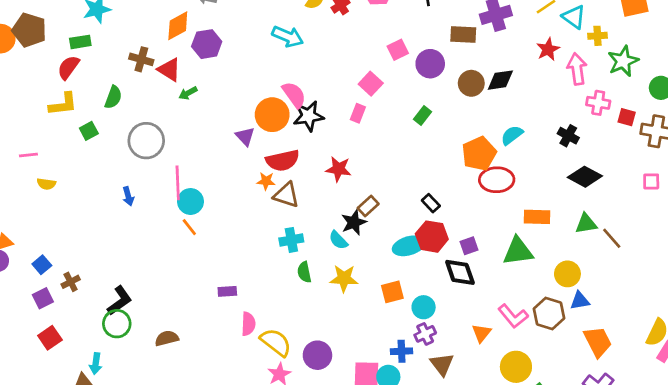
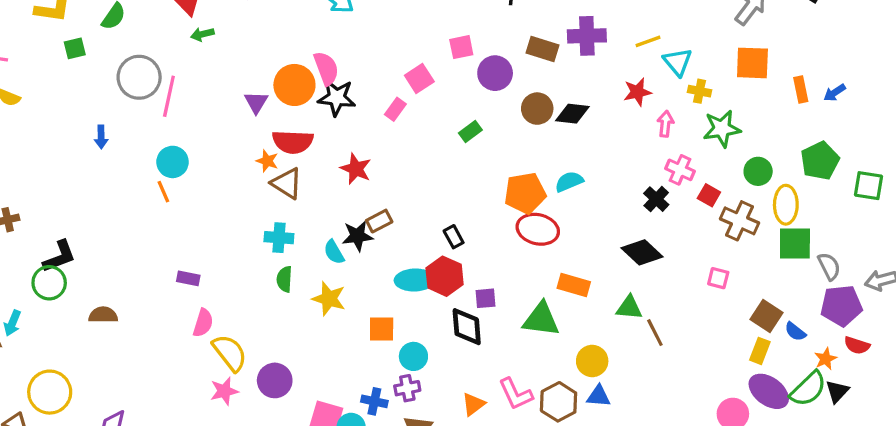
pink arrow: (577, 69) -> (665, 124), size x0.7
black cross: (568, 136) -> (656, 199), moved
pink line: (178, 183) -> (169, 96), moved

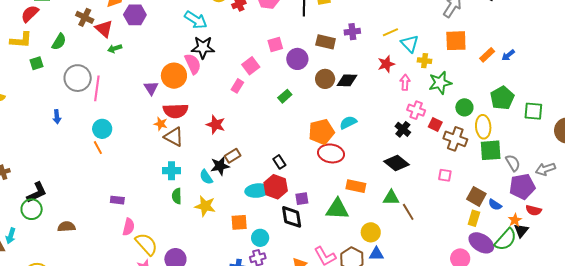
purple cross: (587, 36) -> (352, 32), size x0.7
orange rectangle: (801, 89) -> (487, 55), turned 63
black star: (337, 98) -> (203, 47), moved
black triangle: (837, 391) -> (521, 231), moved

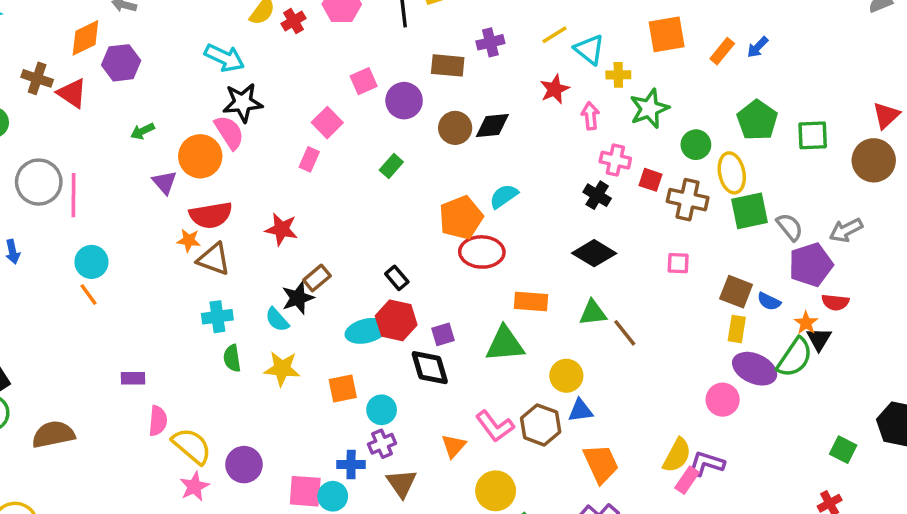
green arrow: (115, 48) -> (143, 131), moved
brown semicircle: (66, 227) -> (53, 434), size x1.4

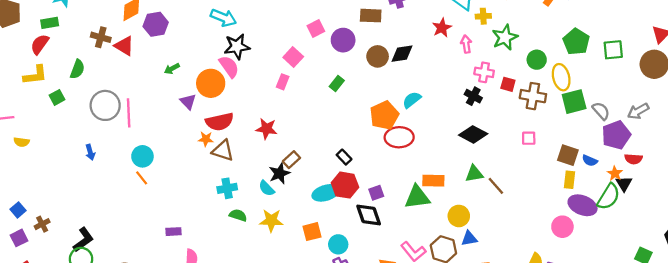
orange rectangle: (531, 302) -> (433, 181), moved
green semicircle: (232, 358) -> (238, 215), turned 120

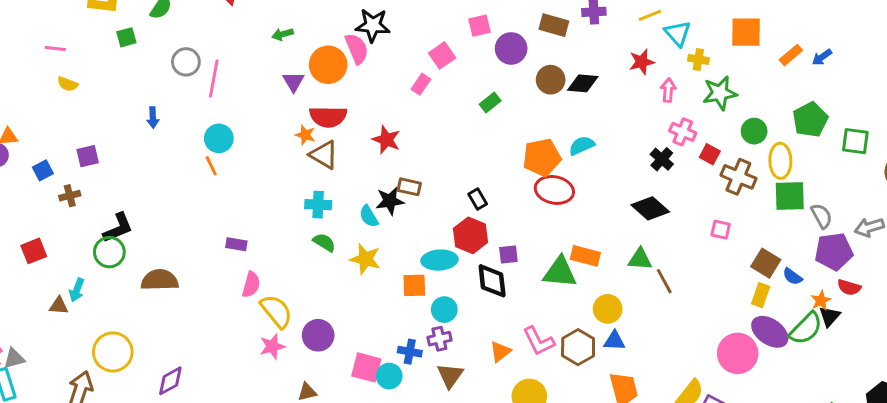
gray circle: (105, 105) -> (186, 62), size x0.7
brown rectangle: (291, 160) -> (409, 187), turned 42
cyan ellipse: (326, 193) -> (439, 260), moved
pink circle: (562, 227) -> (738, 353), size x1.4
purple square: (19, 238) -> (88, 156), moved

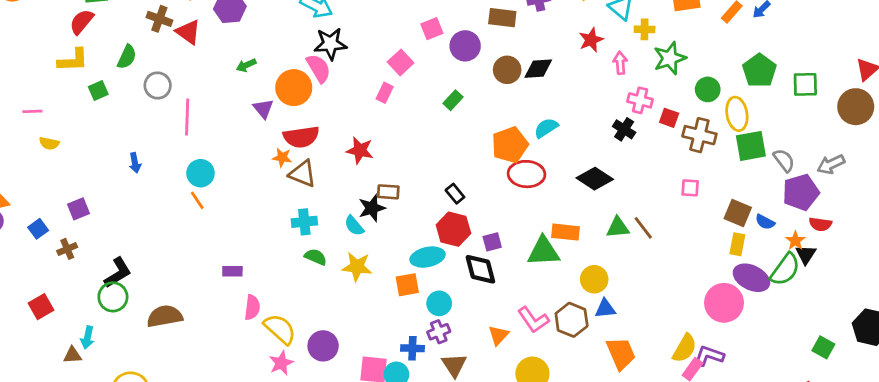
gray circle: (186, 62) -> (158, 85), moved
black diamond: (650, 208) -> (595, 179), moved
brown line: (664, 281) -> (643, 228), moved

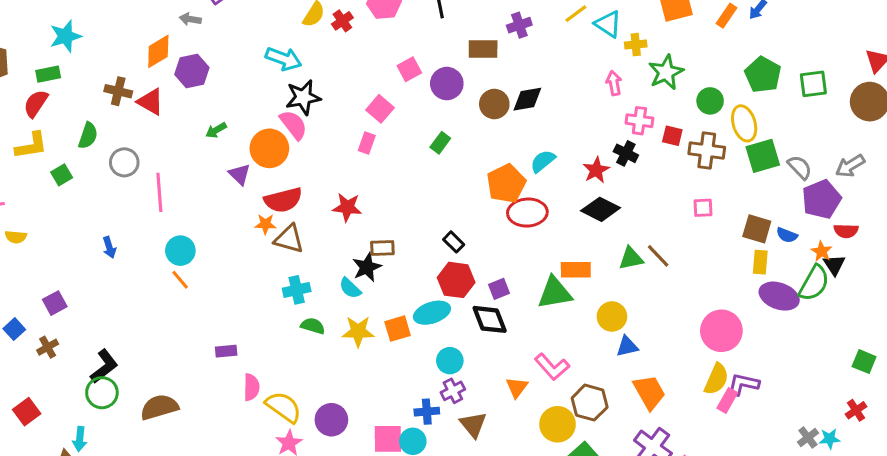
red star: (591, 40) -> (596, 170), moved
orange square: (407, 285) -> (398, 329), moved
pink circle: (724, 303) -> (721, 331), moved
brown hexagon: (572, 320) -> (590, 403), moved

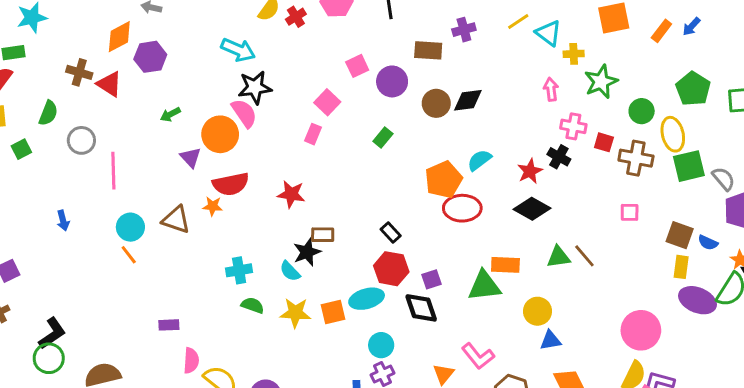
brown triangle: (289, 239) -> (176, 220), moved

